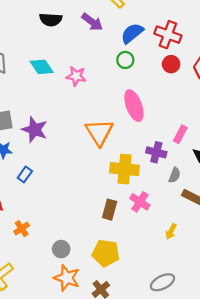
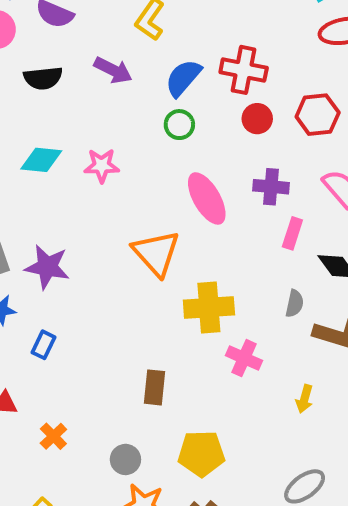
cyan diamond: (42, 67) -> (41, 160), turned -40
purple cross: (156, 152) -> (271, 187), moved
brown rectangle: (110, 210) -> (155, 387), moved

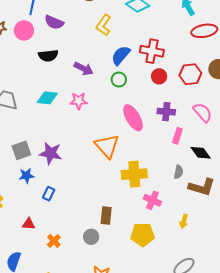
purple arrow: (113, 70) -> (83, 69), moved
yellow pentagon: (201, 454) -> (143, 235), moved
gray circle: (125, 459) -> (91, 237), moved

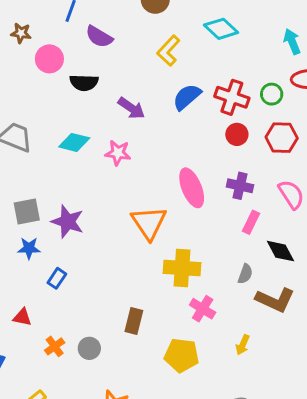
pink circle: (24, 30) -> (49, 59), moved
green circle: (119, 80) -> (272, 94), moved
gray circle: (91, 237) -> (89, 348), moved

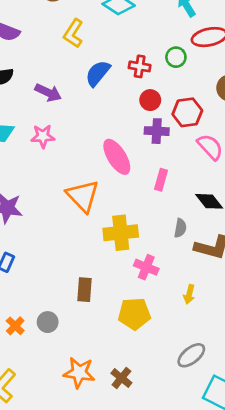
red cross: (232, 97) -> (140, 66), size x0.7
red hexagon: (282, 138) -> (187, 112), moved
purple cross: (240, 186) -> (157, 131), moved
pink rectangle: (251, 222) -> (161, 180), moved

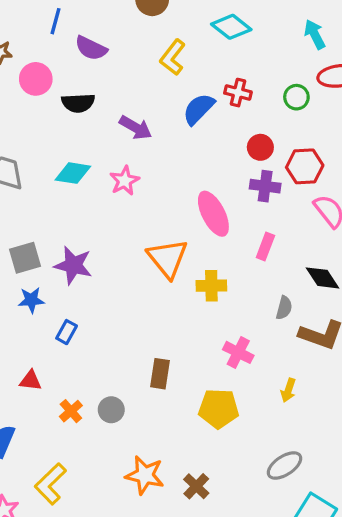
red cross: (140, 66) -> (238, 93), moved
pink star: (43, 136) -> (125, 181), turned -30
yellow cross: (121, 233) -> (211, 286), moved, size x0.7

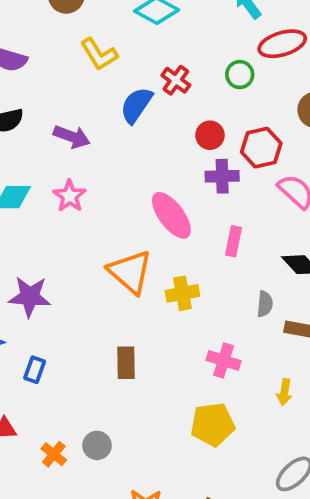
yellow L-shape: (173, 57) -> (99, 54), turned -60
red cross: (238, 93) -> (176, 80), turned 32
brown rectangle: (160, 374) -> (126, 363), moved

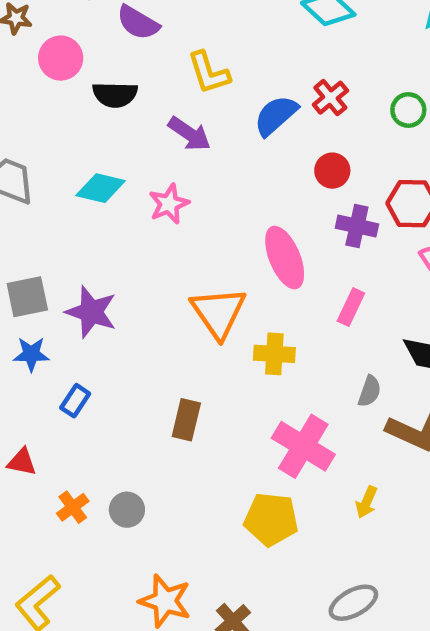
yellow L-shape: (99, 54) -> (209, 73), moved
red circle: (210, 135) -> (332, 171), moved
pink cross: (224, 360) -> (303, 446), size x1.5

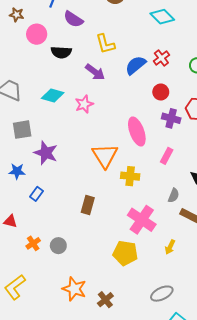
gray square: (27, 297) -> (22, 130), moved

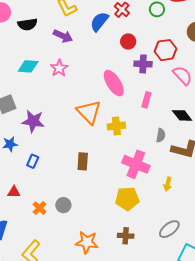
brown cross: (105, 300) -> (126, 236), moved, turned -35

